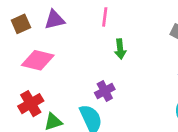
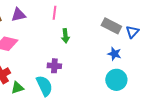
purple cross: (105, 91) -> (54, 66), turned 32

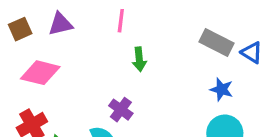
blue triangle: (132, 32) -> (252, 53), turned -40
purple cross: (54, 66) -> (121, 110), turned 32

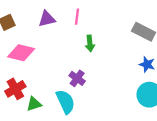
purple triangle: (60, 24) -> (47, 19), moved

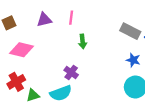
cyan semicircle: (65, 102) -> (61, 93), turned 95

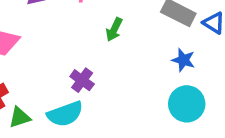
green arrow: (83, 41) -> (114, 30), moved, turned 32

